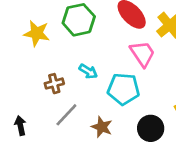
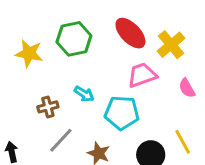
pink trapezoid: (142, 54) -> (142, 75), turned -76

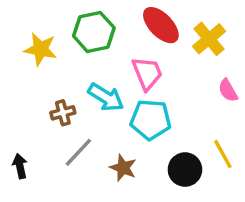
pink trapezoid: (142, 75) -> (147, 73), moved, turned 88
cyan arrow: (84, 94) -> (106, 97), size x1.5

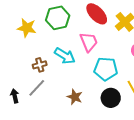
cyan pentagon: (151, 120) -> (106, 69), moved
gray line: (78, 152) -> (37, 88), moved

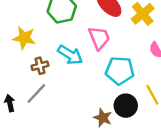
yellow star: (27, 28) -> (24, 38), moved
brown star: (75, 97) -> (103, 118), moved

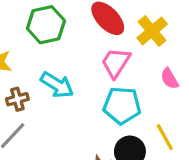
pink trapezoid: (99, 38) -> (116, 63), moved, turned -125

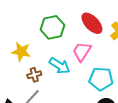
pink trapezoid: (116, 63) -> (82, 52), moved

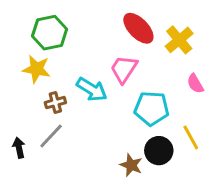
green hexagon: (52, 27) -> (50, 33), moved

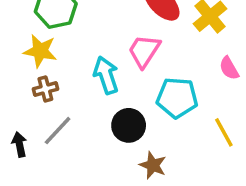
cyan arrow: (92, 89) -> (106, 75), turned -140
brown cross: (55, 103) -> (45, 89), moved
black circle: (159, 151) -> (129, 125), moved

